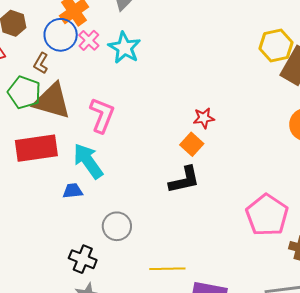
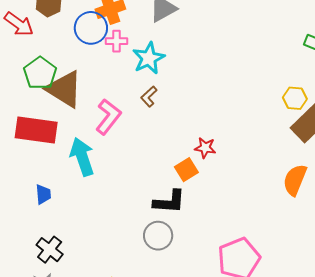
pink cross: (89, 40) -> (116, 41), turned 30
yellow hexagon: (276, 45) -> (295, 98), size x0.7
brown L-shape: (41, 63) -> (149, 96), moved
blue trapezoid: (73, 191) -> (43, 194), moved, turned 75
gray circle: (117, 226) -> (158, 236), moved

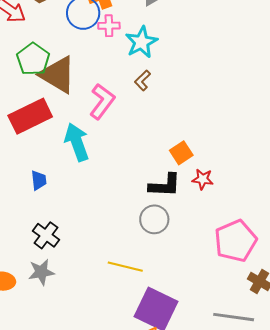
red rectangle: (36, 130) -> (30, 116), turned -33
red star: (205, 148) -> (203, 179), moved

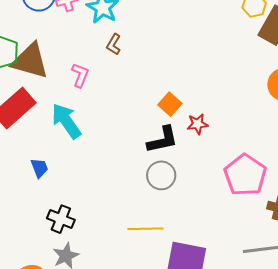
pink L-shape: (102, 101) -> (80, 75), size x0.7

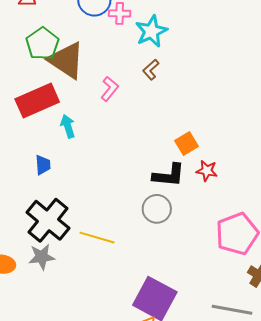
cyan arrow: (66, 121) -> (68, 126), moved, size x0.6
black cross: (61, 219) -> (48, 220), size x1.6
yellow line: (146, 229) -> (97, 238), moved

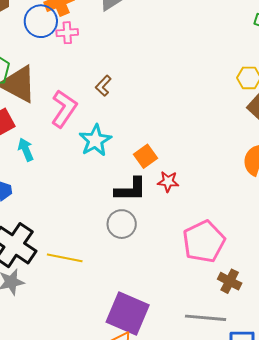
cyan star: (151, 31) -> (95, 140), moved
pink L-shape: (110, 89) -> (64, 109), size x1.5

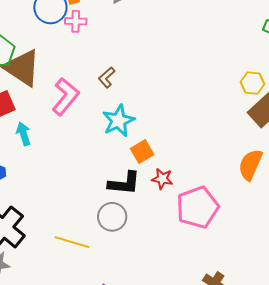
cyan star: (95, 140) -> (118, 121), moved
pink pentagon: (204, 242) -> (198, 207), moved
yellow line: (65, 258) -> (72, 242), moved

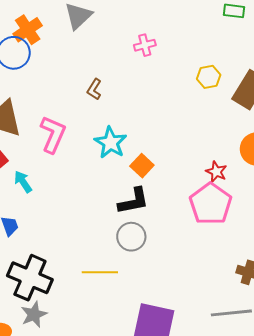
pink cross: (76, 21) -> (145, 45), moved
brown L-shape: (107, 77) -> (94, 89), moved
yellow hexagon: (252, 83) -> (209, 77), moved
red star: (162, 179) -> (216, 172), moved, turned 30

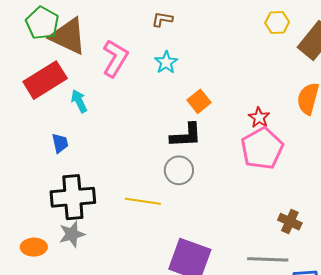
brown L-shape: (94, 89) -> (162, 19), turned 60
cyan star: (111, 143) -> (166, 62), moved, size x0.7
red star: (216, 172) -> (259, 117), moved
black cross: (30, 278) -> (73, 197), turned -36

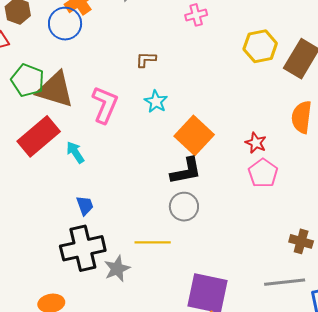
yellow hexagon: (277, 23) -> (260, 46), size x1.4
orange square: (199, 101) -> (194, 135), size x1.6
blue trapezoid: (60, 143) -> (85, 206), moved
pink pentagon: (262, 148) -> (263, 173), size x0.7
gray star: (72, 234) -> (117, 269), moved

